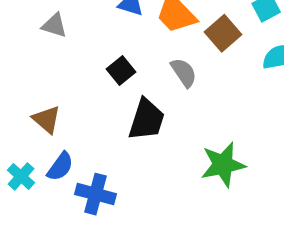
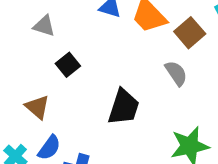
black square: (121, 71) -> (68, 65), moved
gray semicircle: (184, 72) -> (176, 73), moved

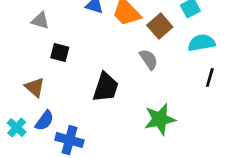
black square: (68, 65) -> (60, 52), turned -36

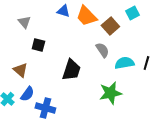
gray triangle: (40, 21) -> (24, 22), turned 32
cyan semicircle: (201, 43) -> (124, 63), moved

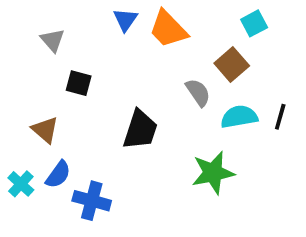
blue triangle: (63, 11) -> (125, 20), turned 48
brown square: (110, 26) -> (232, 65), moved

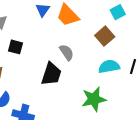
gray semicircle: (198, 92) -> (67, 52), moved

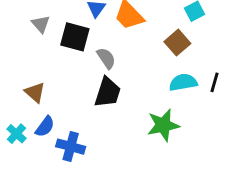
black square: (15, 47) -> (75, 37), moved, size x1.5
gray semicircle: (67, 52) -> (106, 58), moved

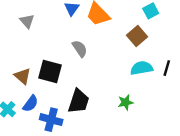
black square: (75, 37) -> (50, 72), moved
black trapezoid: (108, 92) -> (79, 101), moved
green star: (163, 125) -> (126, 102), size x0.6

